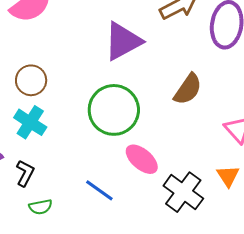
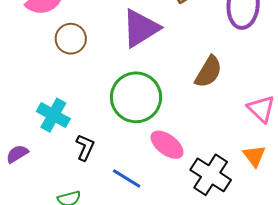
brown circle: (31, 80) -> (71, 39), moved
black L-shape: (25, 173) -> (85, 147), moved

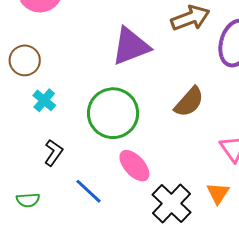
brown circle: (71, 39) -> (25, 60), moved
cyan cross: (53, 115) -> (44, 100), moved, size x0.7

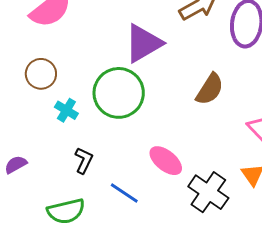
green circle: (113, 113) -> (119, 93), moved
green semicircle: (28, 200) -> (66, 211), size x1.6

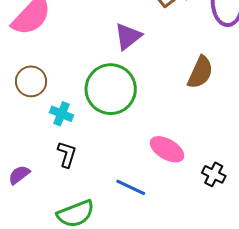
purple triangle: (143, 43) -> (128, 36), size x0.7
black L-shape: (84, 160) -> (67, 154), moved
black cross: (208, 192) -> (214, 174), size x0.6

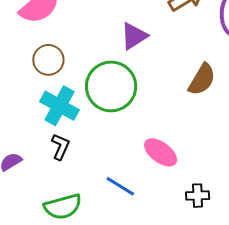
brown circle: (31, 81) -> (48, 60), moved
cyan cross: (61, 114) -> (59, 106), size x1.6
black cross: (214, 174) -> (198, 196), moved, turned -35

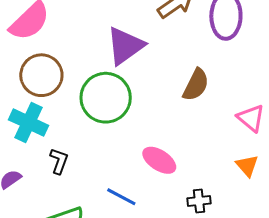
purple triangle: (134, 36) -> (125, 46), size x1.4
brown circle: (48, 60) -> (41, 75), size x1.4
cyan cross: (59, 106) -> (28, 123), moved

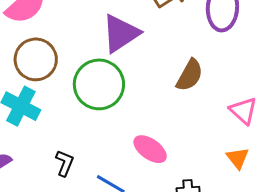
black L-shape: (59, 161) -> (65, 163), moved

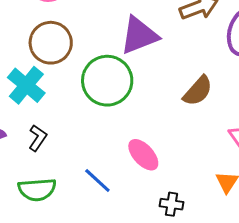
black L-shape: (65, 163) -> (38, 138), moved

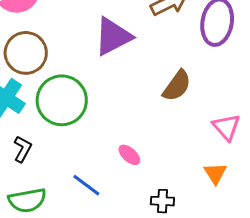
green circle: (107, 81) -> (62, 100), moved
pink ellipse: (143, 155) -> (129, 155), size x0.7

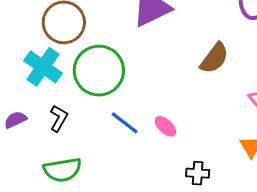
blue line: (86, 185) -> (125, 123), moved

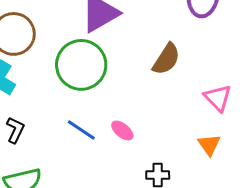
green circle: (99, 71) -> (81, 65), moved

